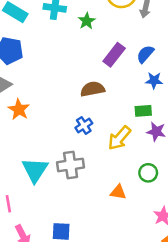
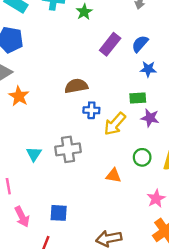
brown semicircle: (93, 89) -> (76, 86), moved
blue cross: (84, 125) -> (91, 110), moved, turned 35
cyan triangle: (35, 170) -> (34, 154), size x0.6

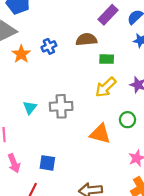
brown semicircle: (76, 86) -> (86, 39), moved
green rectangle: (138, 98) -> (107, 59), moved
blue cross: (91, 110) -> (49, 46), moved, turned -32
orange triangle: (113, 176) -> (100, 134), size x1.5

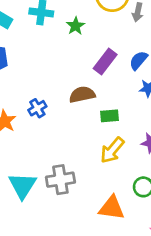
cyan triangle: (30, 108) -> (23, 186), size x1.6

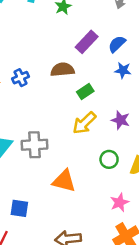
green rectangle: (110, 116) -> (85, 92), turned -35
orange triangle: (112, 208) -> (64, 181), moved

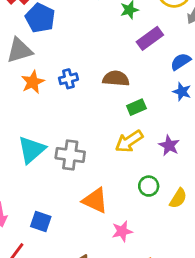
purple rectangle: (87, 42) -> (150, 38), moved
pink star: (120, 202) -> (122, 231), moved

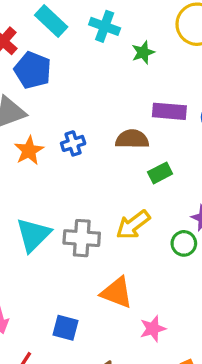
purple rectangle: (150, 38) -> (169, 111), moved, turned 45
yellow arrow: (129, 141) -> (133, 225), moved
green circle: (149, 186) -> (184, 243), moved
blue square: (41, 221) -> (66, 328), moved

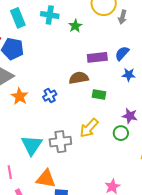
cyan rectangle: (51, 21) -> (18, 18), turned 36
blue cross: (73, 143) -> (50, 96), moved
green rectangle: (160, 173) -> (99, 94), turned 48
orange triangle: (117, 293) -> (46, 179), moved

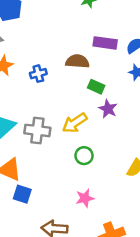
purple star: (130, 116) -> (108, 109), moved
green circle: (121, 133) -> (84, 156), moved

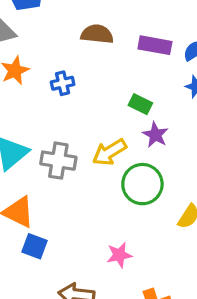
brown semicircle: (77, 61) -> (97, 34), moved
green circle: (84, 156) -> (142, 184), moved, size x1.6

